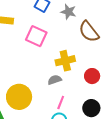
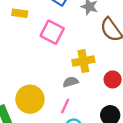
pink line: (61, 102) -> (65, 106), moved

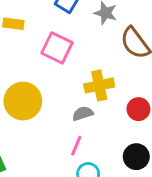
yellow circle: (30, 99) -> (23, 101), moved

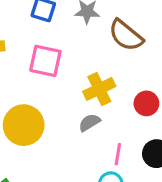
pink line: (76, 146) -> (118, 154), moved

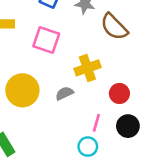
red circle: (146, 103) -> (119, 93), moved
gray semicircle: (89, 123) -> (64, 93), moved

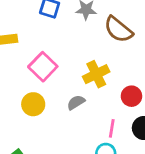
pink square: (46, 40) -> (43, 67), moved, turned 32
yellow circle: (22, 90) -> (33, 104), size x0.7

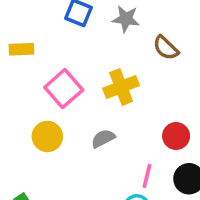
brown semicircle: (118, 29) -> (166, 48), size x0.7
yellow cross: (96, 74) -> (121, 87), moved

